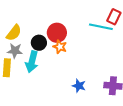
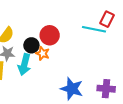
orange star: (60, 47) -> (43, 53), moved
blue star: (79, 86) -> (72, 89), size x1.6

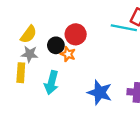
cyan arrow: (24, 64) -> (52, 83), moved

